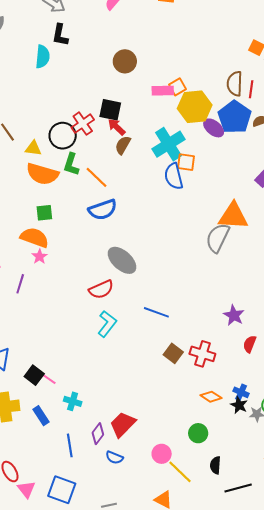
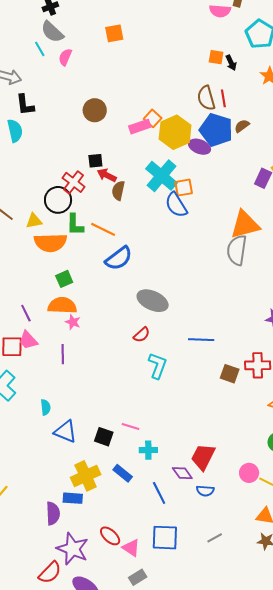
black square: (110, 110) -> (95, 161), size x0.7
red semicircle: (101, 289) -> (142, 335), size x0.7
pink line: (48, 378) -> (131, 426), moved
purple diamond: (98, 434) -> (182, 473), turned -55

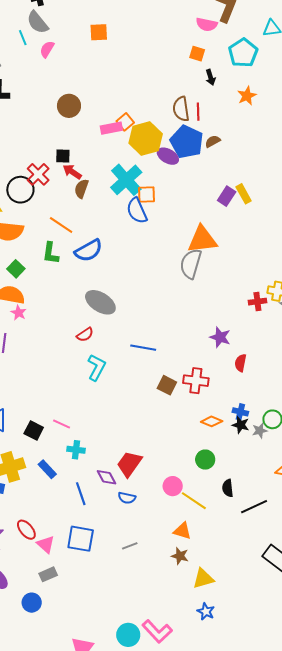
orange square: (216, 57) -> (197, 54), moved
green L-shape: (75, 225) -> (51, 253), moved
blue semicircle: (119, 258) -> (89, 251), moved
green square: (64, 279) -> (16, 269), turned -30

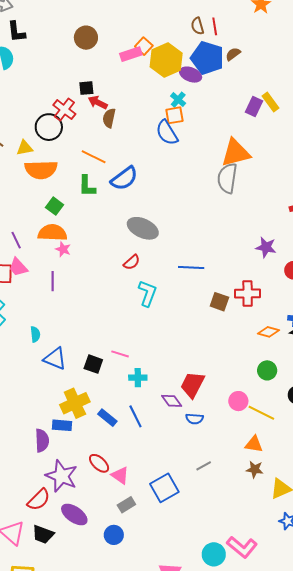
brown semicircle: (181, 109) -> (197, 26), size x0.7
cyan cross: (126, 180) -> (178, 100), moved, size x0.5
blue rectangle: (47, 469) -> (107, 418), moved
blue line: (81, 494) -> (135, 416), moved
blue square: (81, 539) -> (164, 488), moved, turned -32

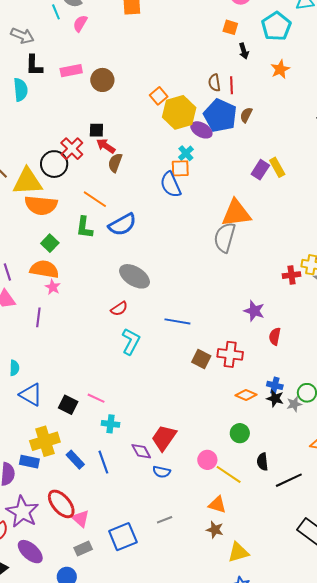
pink rectangle: (131, 54) -> (71, 71), moved
brown semicircle: (233, 54) -> (246, 115), turned -35
yellow triangle: (25, 148) -> (27, 182), size x1.8
red ellipse: (99, 463) -> (61, 504), size x1.4

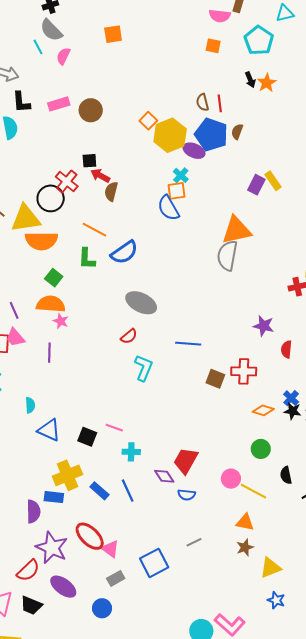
black arrow: (244, 51) -> (250, 80), moved
blue cross: (275, 385) -> (291, 398), turned 35
brown star: (215, 530) -> (245, 547), turned -30

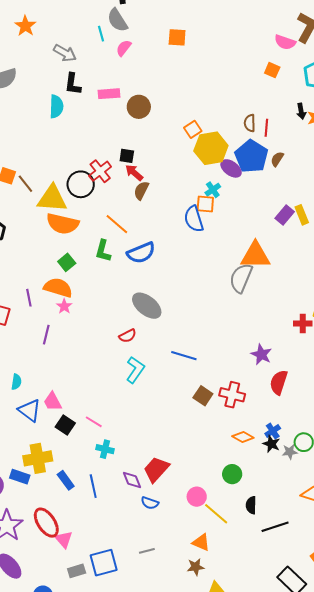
purple line: (14, 310) -> (29, 298), moved
pink trapezoid: (15, 337) -> (53, 402), moved
red semicircle: (286, 349) -> (279, 382), size x1.4
gray rectangle: (116, 578) -> (77, 571), moved

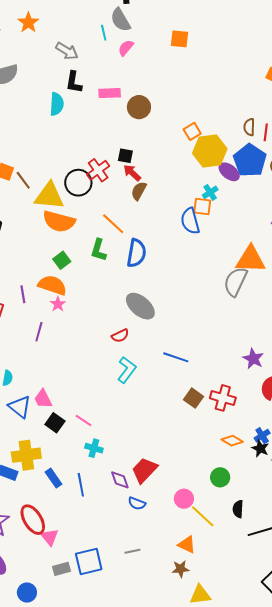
blue semicircle: (141, 253) -> (136, 253), turned -60

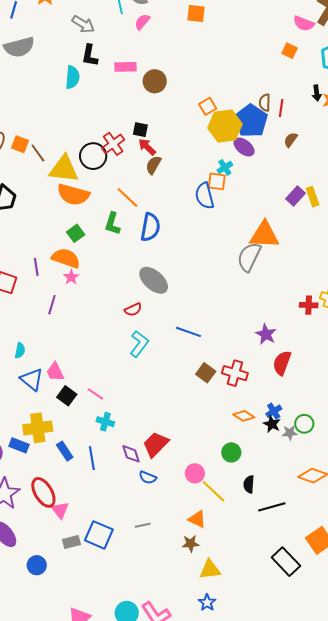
blue pentagon: (250, 160) -> (251, 121), moved
blue square: (89, 561) -> (99, 535), turned 36

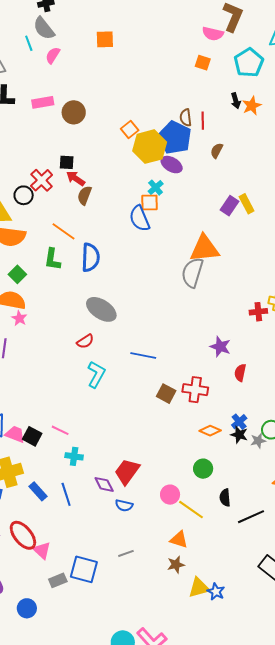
black circle: (93, 156) -> (24, 195), size x0.7
red semicircle: (282, 363) -> (240, 373), size x0.7
pink trapezoid: (55, 372) -> (15, 434), moved, turned 145
blue star: (207, 603) -> (216, 592), moved

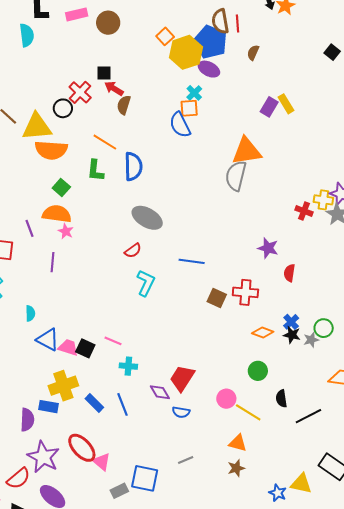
brown semicircle: (186, 118) -> (220, 21), size x1.4
red cross: (258, 312) -> (304, 211), turned 30
yellow triangle: (199, 588) -> (301, 484), moved, turned 30

